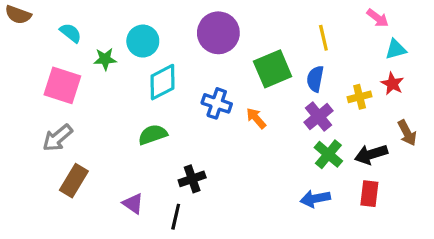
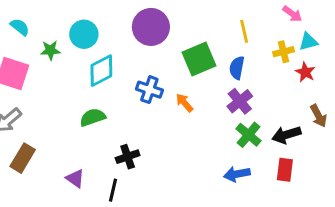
yellow cross: (360, 97) -> (283, 52), moved

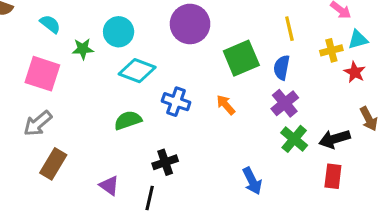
cyan diamond: (101, 71) -> (137, 71), turned 48
blue cross: (149, 90) -> (176, 102), moved
blue arrow: (237, 174) -> (252, 181), moved, turned -105

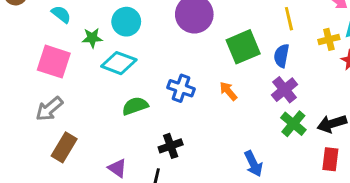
cyan diamond: (137, 71) -> (119, 63), moved

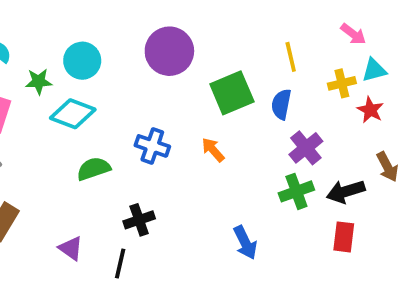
purple cross: (285, 90) -> (306, 148), moved
green cross: (293, 124) -> (296, 191), turned 30

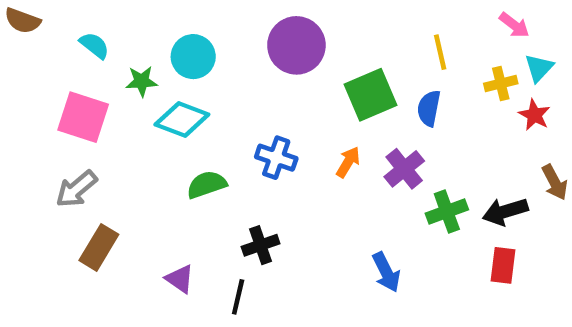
cyan triangle: (374, 70) -> (539, 68), turned -32
purple cross: (306, 148) -> (404, 169), moved
orange arrow: (213, 150) -> (348, 162), turned 72

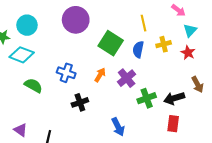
yellow cross: (501, 84) -> (164, 44), moved
green square: (371, 95) -> (111, 43), turned -35
green semicircle: (207, 185) -> (33, 85), turned 48
black cross: (261, 245) -> (80, 102), moved

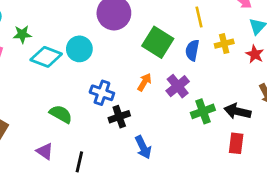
cyan circle: (27, 25) -> (79, 49), moved
blue cross: (66, 73) -> (102, 93), moved
green semicircle: (33, 85) -> (61, 114), moved
black arrow: (174, 98) -> (237, 111), turned 30
blue arrow: (118, 127) -> (143, 147), moved

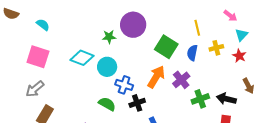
green star: (22, 34) -> (109, 37), moved
cyan circle: (79, 49) -> (107, 67), moved
orange arrow: (144, 82) -> (156, 77), size x1.6
green semicircle: (61, 114) -> (107, 104), moved

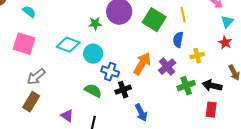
green square: (166, 47) -> (154, 20), moved
yellow cross: (216, 48) -> (197, 56), moved
gray arrow: (35, 89) -> (36, 77), moved

